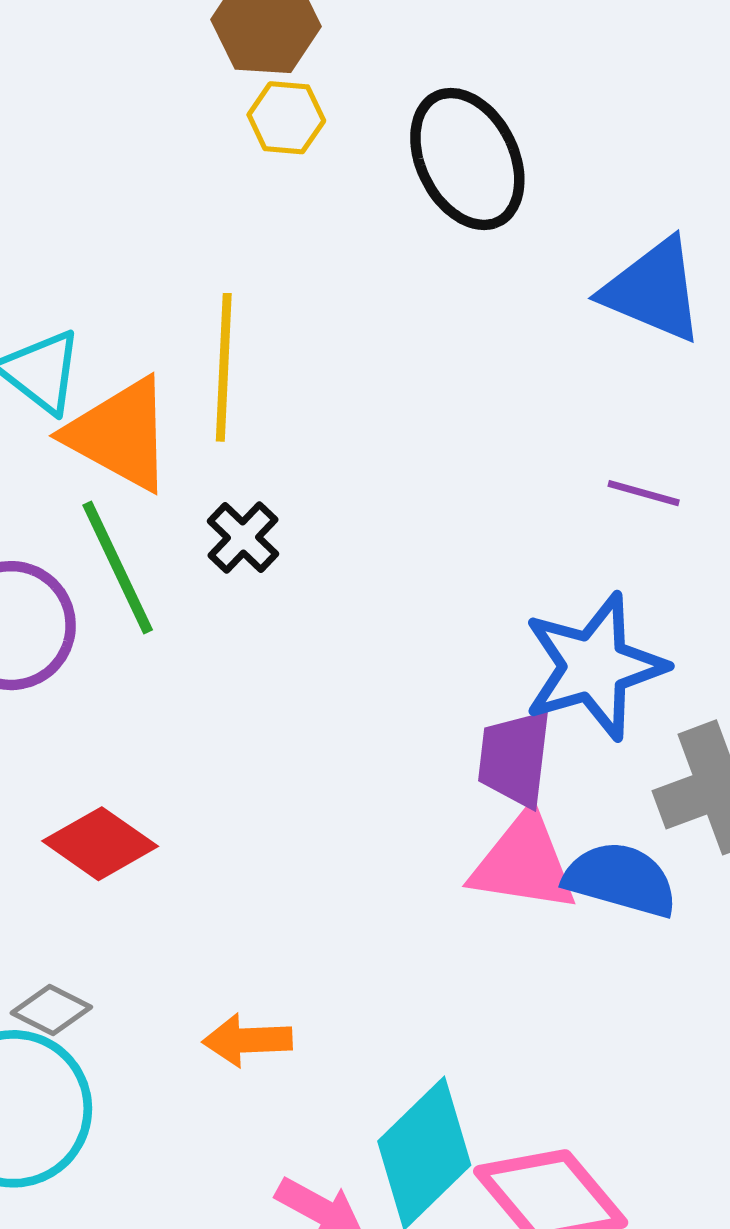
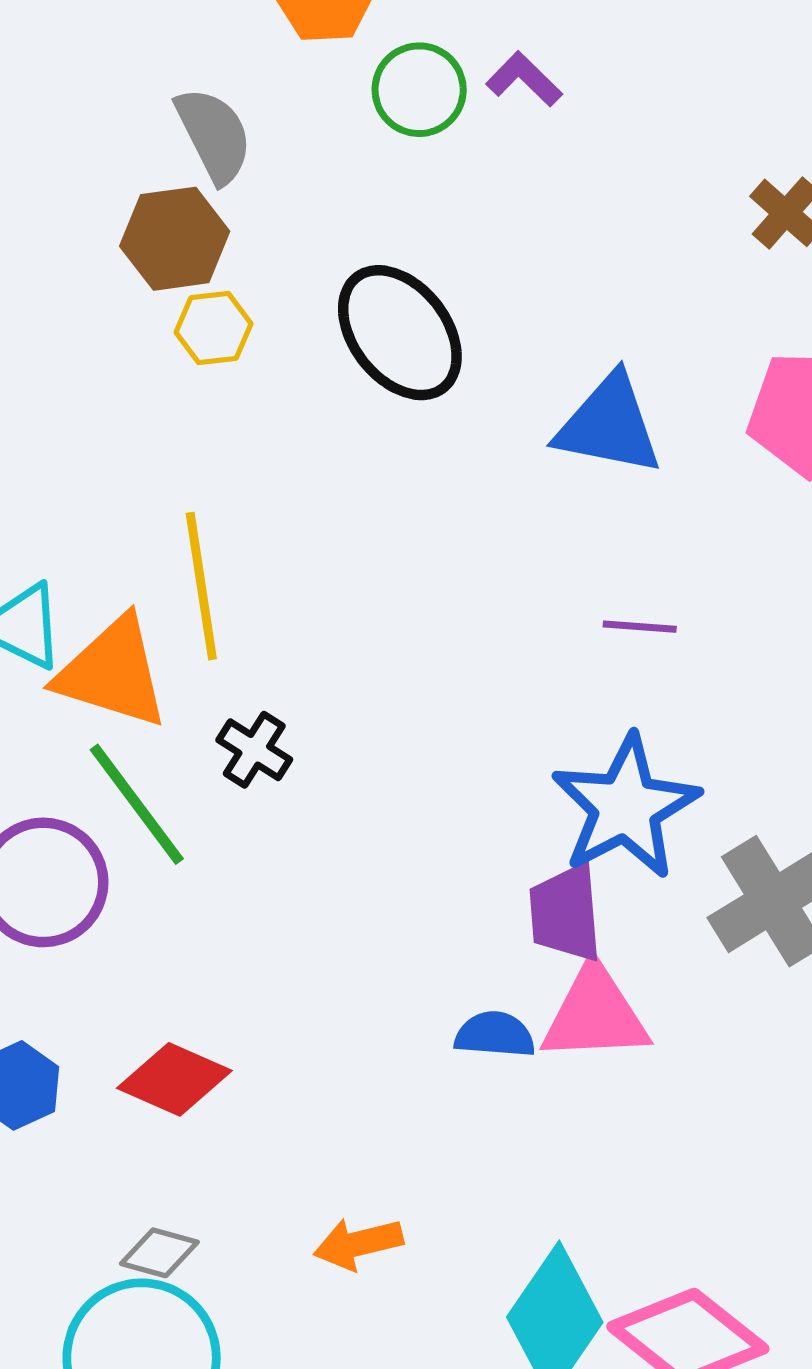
blue semicircle: (621, 879) -> (495, 1035), moved, size x0.7

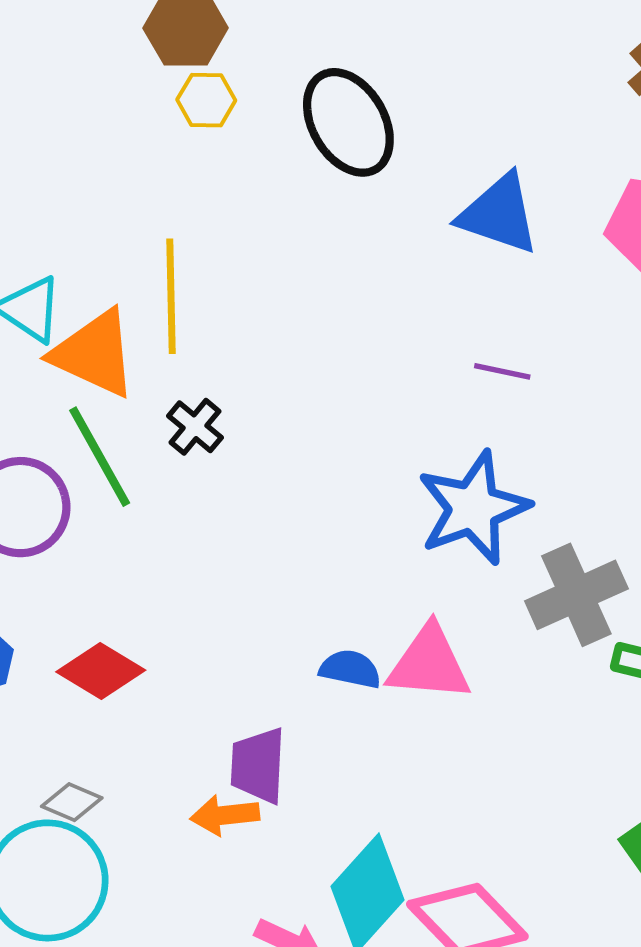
purple trapezoid: (565, 913) -> (258, 765), moved

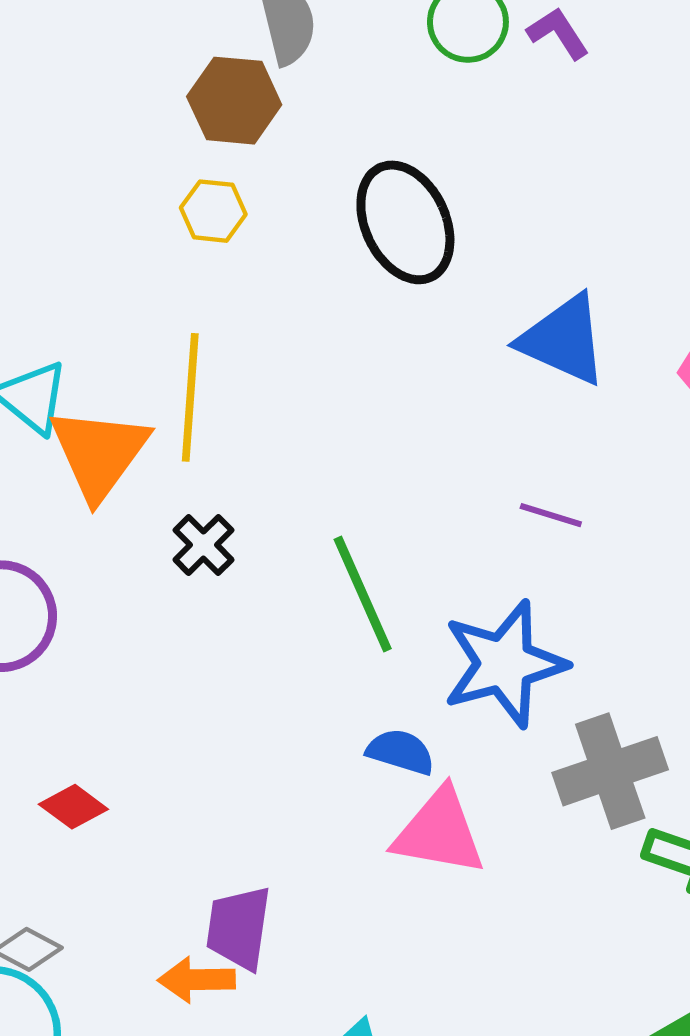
yellow hexagon: (206, 100) -> (213, 211), moved
orange triangle: (94, 354) -> (99, 453), turned 36
green line: (100, 457) -> (363, 594), moved
blue semicircle: (350, 669) -> (401, 752), moved
red diamond: (101, 671) -> (73, 807), size x0.7

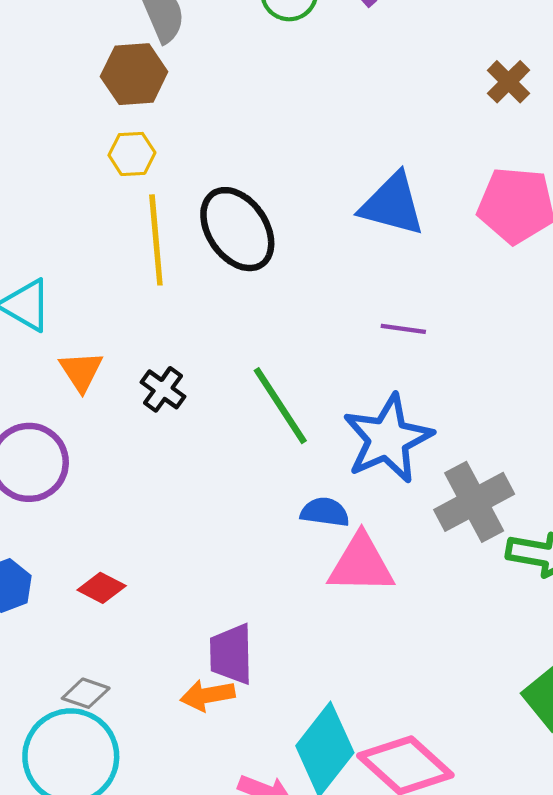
black ellipse: (405, 222) -> (237, 229), moved
yellow line: (190, 397) -> (156, 240), moved
orange triangle: (99, 453) -> (81, 371), moved, size x0.6

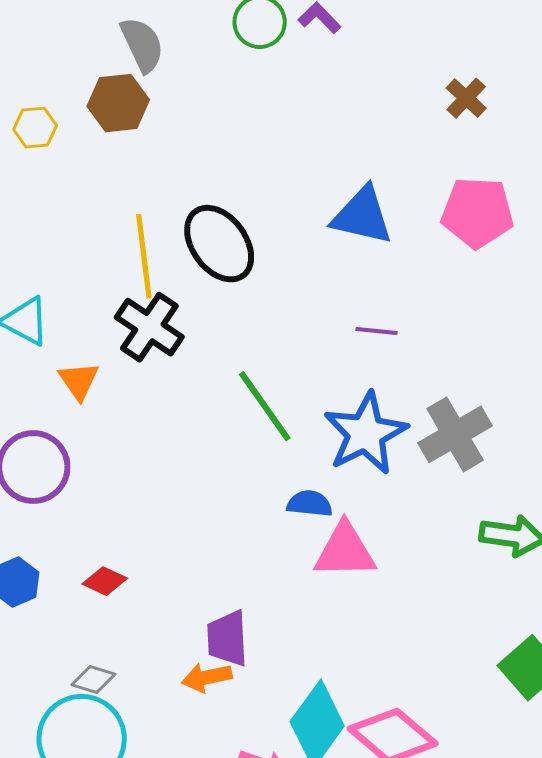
yellow hexagon: (132, 154) -> (35, 128), moved
black cross: (163, 389) -> (149, 327), moved, size x1.6
gray cross: (474, 502) -> (455, 434), moved

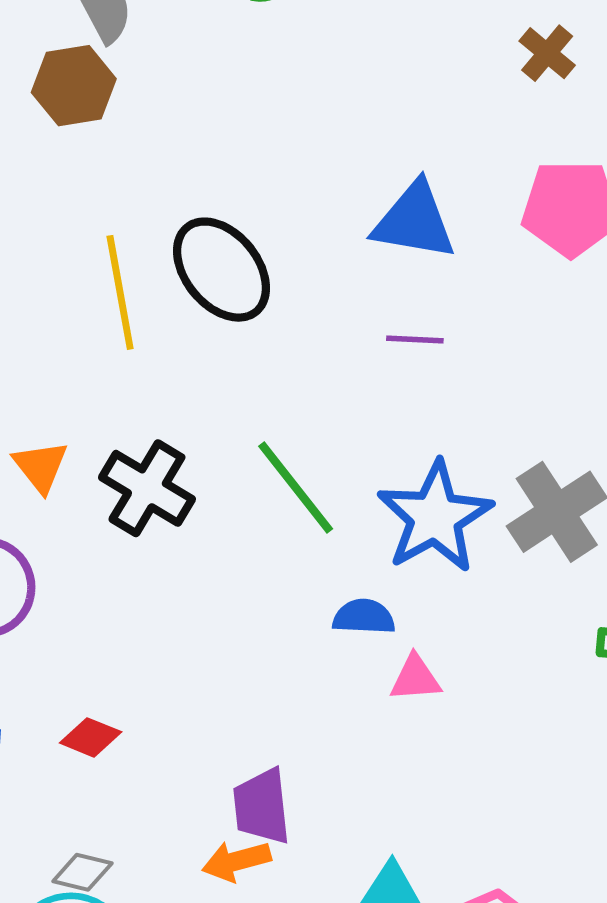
black cross: (149, 327) -> (147, 488), moved
purple line: (377, 331) -> (415, 339), moved
pink triangle: (345, 551) -> (415, 678), size x0.6

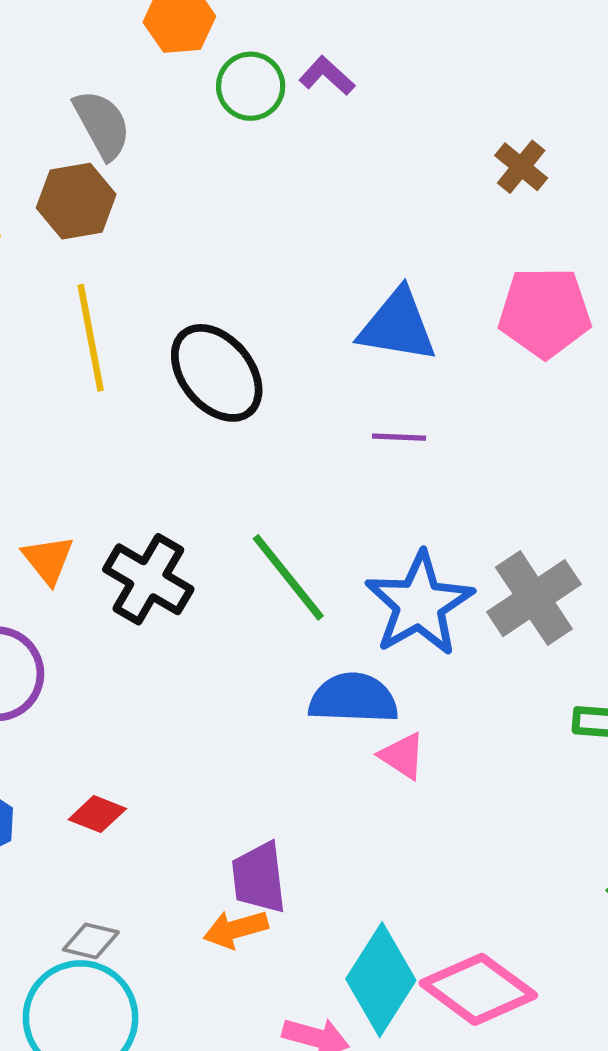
yellow line: (120, 292) -> (91, 338), moved
blue semicircle: (364, 617) -> (353, 698), size x1.5
pink triangle: (415, 678) -> (402, 756), turned 38

